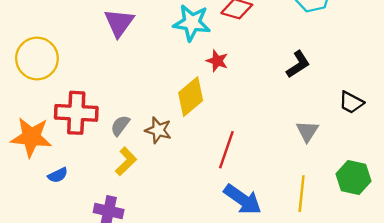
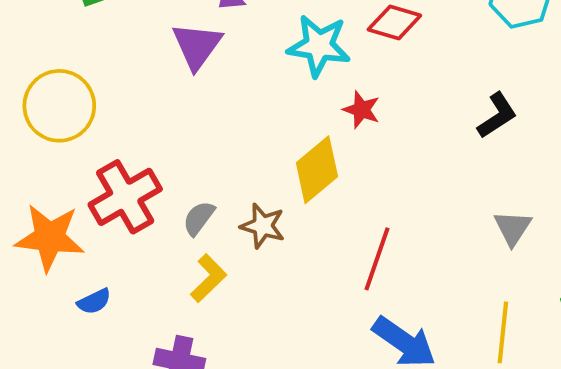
red cross: (76, 113) -> (125, 197), turned -33

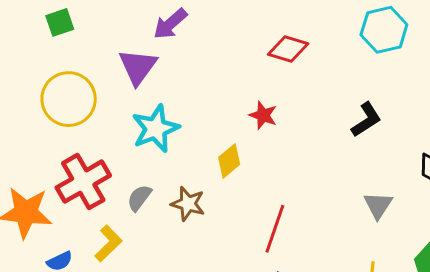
cyan star: (319, 46) -> (156, 129), moved, turned -30
yellow circle: (59, 106) -> (69, 99), moved
yellow diamond: (317, 170) -> (229, 161), size x0.7
yellow L-shape: (208, 278) -> (108, 243), moved

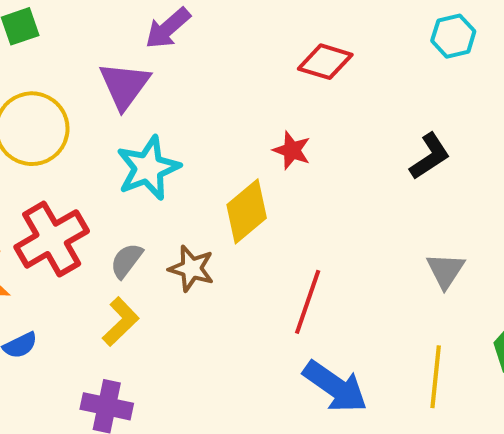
cyan hexagon: (384, 30) -> (453, 36), size x0.7
yellow diamond: (229, 161) -> (247, 211), size x1.4
yellow L-shape: (108, 243) -> (121, 322), moved

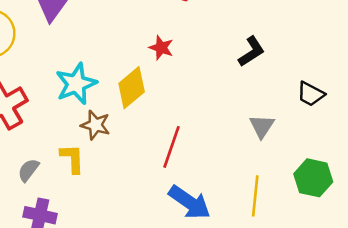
cyan star: (148, 168) -> (76, 84), moved
gray semicircle: (126, 261) -> (28, 170), moved
yellow L-shape: (121, 322) -> (72, 158), moved, turned -48

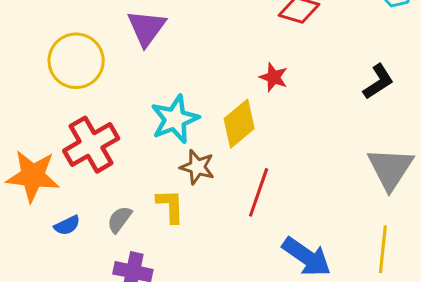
gray triangle: (262, 126) -> (390, 168), size x1.6
red line: (171, 147) -> (259, 192), moved

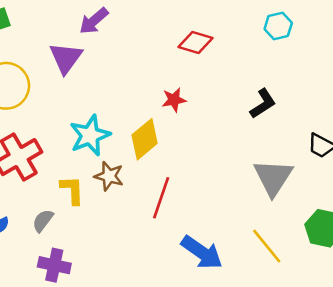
red star: (274, 77) -> (174, 100), turned -30
yellow L-shape: (170, 206) -> (72, 190), moved
yellow line: (383, 249) -> (267, 246), turned -45

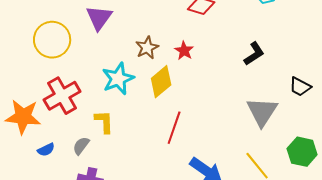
red star: (174, 100) -> (184, 51), turned -30
brown star: (109, 176) -> (147, 48), moved, turned 30

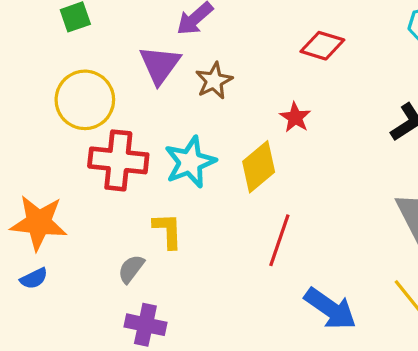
brown star: (147, 48) -> (214, 81), moved
red cross: (62, 96) -> (118, 160), moved, turned 36
blue semicircle: (46, 150) -> (34, 278), moved

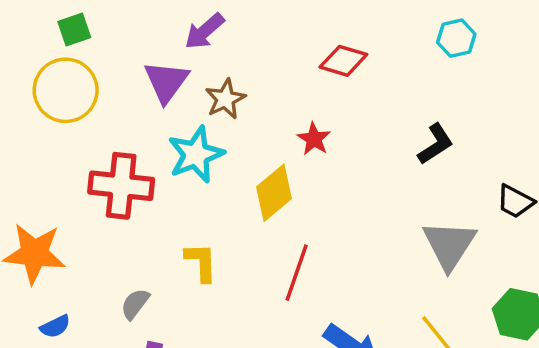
yellow circle: (85, 100) -> (66, 90), moved
cyan star: (190, 162) -> (196, 155), moved
yellow L-shape: (168, 231) -> (201, 262), moved
blue semicircle: (34, 278) -> (55, 326), moved

